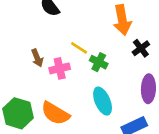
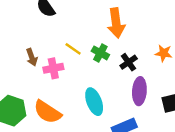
black cross: (141, 48) -> (129, 62), moved
green cross: (99, 62) -> (100, 53), moved

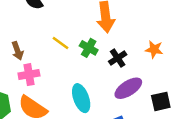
pink cross: (53, 68) -> (29, 75), moved
purple ellipse: (139, 91) -> (128, 88), turned 52

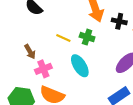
black cross: (118, 58) -> (119, 21), moved, turned -32
cyan ellipse: (81, 98) -> (80, 66), moved

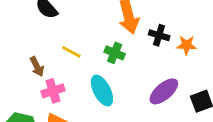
yellow line: (63, 38) -> (71, 52), moved

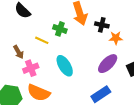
orange star: (187, 45) -> (116, 38), moved
green cross: (115, 53) -> (60, 29), moved

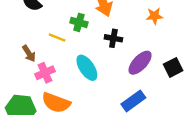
black cross: (102, 25) -> (113, 38), moved
orange star: (116, 38) -> (154, 16), moved

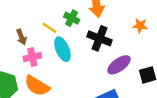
black cross: (113, 38) -> (99, 38), size x1.5
cyan ellipse: (87, 68) -> (62, 49), moved

